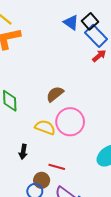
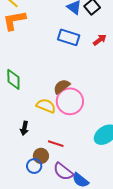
blue rectangle: (96, 36) -> (69, 37), moved, turned -30
brown semicircle: (55, 94) -> (62, 86), moved

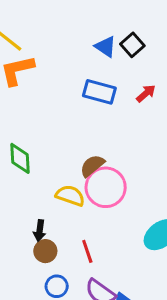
red line: (56, 144) -> (87, 251), turned 56
brown circle: (41, 156) -> (45, 251), moved

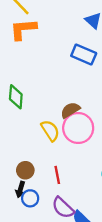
yellow semicircle: (70, 196) -> (50, 131), turned 30
black arrow: (40, 230) -> (20, 190), moved

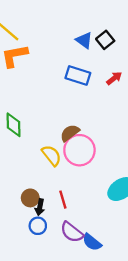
black arrow: (20, 190) -> (40, 207), moved

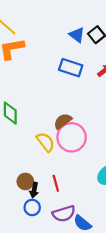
purple semicircle: (72, 232) -> (64, 214), turned -55

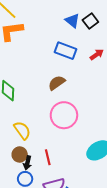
brown semicircle: (63, 121) -> (57, 83), moved
yellow semicircle: (46, 142) -> (22, 130), moved

